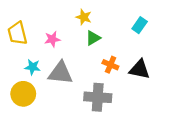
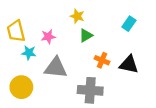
cyan star: (33, 67) -> (29, 53), moved

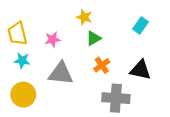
cyan star: (29, 53) -> (22, 61), moved
orange cross: (102, 60) -> (102, 65), moved, turned 32
gray cross: (90, 90) -> (116, 98), moved

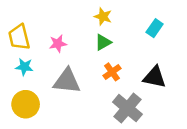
yellow star: (84, 17) -> (103, 17), moved
gray cross: (116, 98) -> (127, 108), turned 36

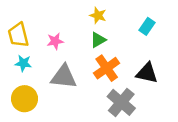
orange cross: (112, 72) -> (107, 68), size x1.5

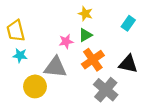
pink star: (55, 41) -> (66, 41), moved
yellow circle: (24, 99) -> (35, 86), moved

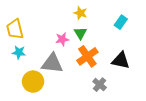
green triangle: (85, 35) -> (80, 33), turned -32
gray cross: (106, 90) -> (100, 85), size x0.6

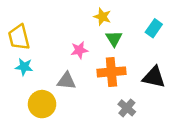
green triangle: (80, 33) -> (114, 39), moved
orange cross: (87, 56) -> (111, 72), turned 30
gray triangle: (52, 63) -> (66, 81), size x0.7

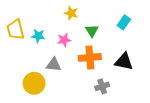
yellow star: (102, 17) -> (71, 13), moved
cyan star: (24, 67) -> (38, 36), moved
gray cross: (127, 108) -> (102, 86), turned 32

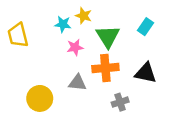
green triangle: (92, 31) -> (108, 36), size x1.5
cyan star: (38, 36) -> (63, 24), moved
gray triangle: (54, 65) -> (77, 83), moved

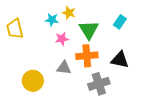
gray cross: (120, 102) -> (99, 84), size x1.5

